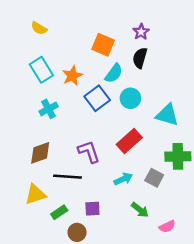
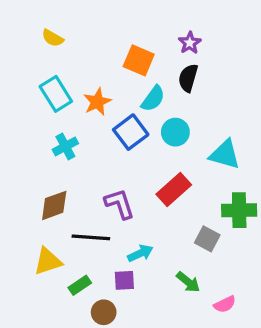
cyan arrow: (123, 179) -> (140, 253), moved

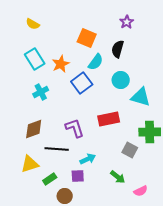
purple star: (190, 43) -> (127, 22), moved
cyan circle: (175, 132) -> (121, 80), moved
red rectangle: (174, 190) -> (109, 119), turned 30

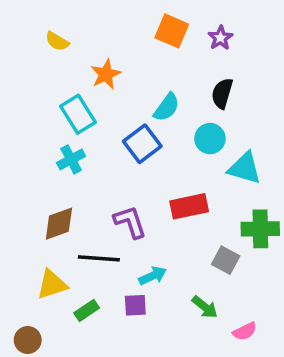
orange square: (87, 38) -> (172, 31), moved
black semicircle: (118, 49) -> (222, 93), moved
cyan rectangle: (35, 59) -> (78, 114), moved
orange star: (61, 64) -> (106, 74), moved
brown circle: (65, 196) -> (28, 340), moved

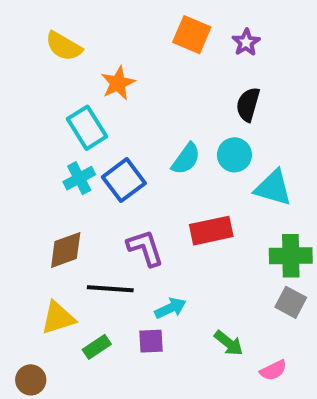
yellow semicircle: (57, 41) -> (64, 46), size x1.4
cyan semicircle: (167, 107) -> (186, 159), moved
blue square: (142, 144) -> (124, 180), moved
gray square: (226, 260) -> (291, 302), moved

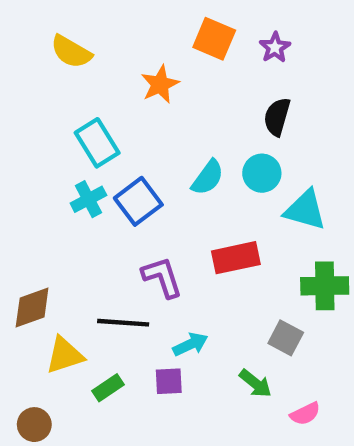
orange star: (118, 83) -> (160, 84), moved
brown diamond: (66, 250) -> (32, 308), moved
gray square: (291, 302) -> (286, 338), moved

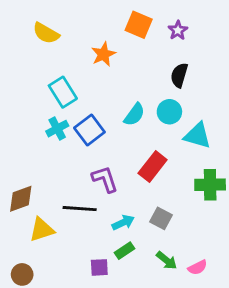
red rectangle: (236, 258) -> (153, 166), turned -40
gray square: (286, 338) -> (161, 218), moved
purple square: (169, 381) -> (99, 267), moved
green arrow: (255, 383) -> (167, 260), moved
green rectangle: (108, 388) -> (125, 251), moved

